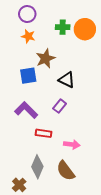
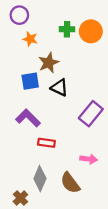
purple circle: (27, 14) -> (19, 15), moved
black triangle: (67, 80) -> (59, 88), moved
purple rectangle: (60, 106) -> (91, 114), moved, size x1.6
pink arrow: (72, 144) -> (89, 159), moved

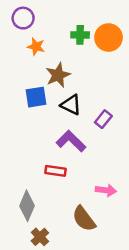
purple rectangle: (91, 114) -> (103, 119), moved, size x0.6
purple L-shape: (28, 118) -> (71, 141), moved
gray diamond: (40, 179) -> (27, 206), moved
brown cross: (20, 198) -> (40, 237), moved

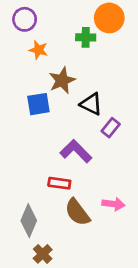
orange circle: (109, 37) -> (109, 18), moved
black triangle: (71, 105) -> (91, 104), moved
brown semicircle: (84, 219) -> (77, 212), moved

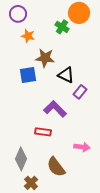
green cross: (86, 37) -> (62, 27), turned 32
brown star: (62, 80) -> (45, 58), turned 30
brown semicircle: (77, 212) -> (56, 167), moved

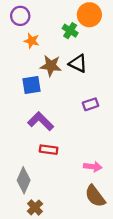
black triangle: (66, 75) -> (78, 63), moved
purple rectangle: (80, 92) -> (91, 104), turned 32
purple L-shape: (55, 109) -> (41, 121), moved
brown semicircle: (56, 167) -> (95, 196), moved

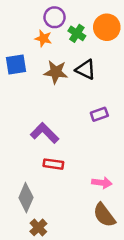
orange circle: (89, 15) -> (107, 27), moved
purple circle: (20, 16) -> (55, 17), moved
orange star: (32, 41) -> (43, 38), moved
blue square: (32, 85) -> (16, 65), moved

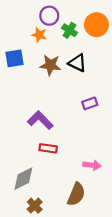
gray diamond: (26, 198) -> (23, 179), turned 40
brown semicircle: (104, 215) -> (76, 194), moved, turned -120

